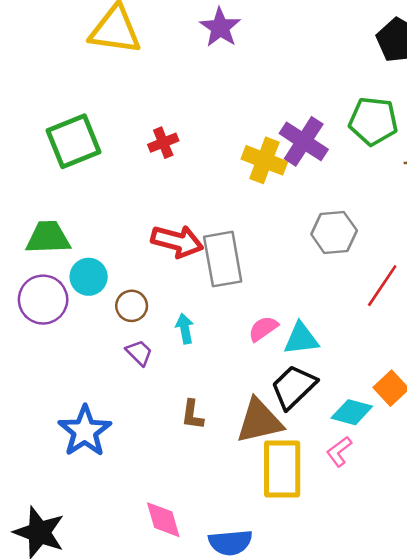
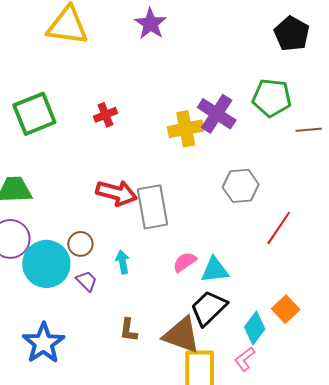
yellow cross: (264, 160) -> (186, 129), turned -32
cyan circle: (89, 277) -> (46, 264), moved, size x1.6
cyan diamond: (352, 412) -> (255, 328), turned -68
brown triangle: (259, 421) -> (182, 335), turned 33

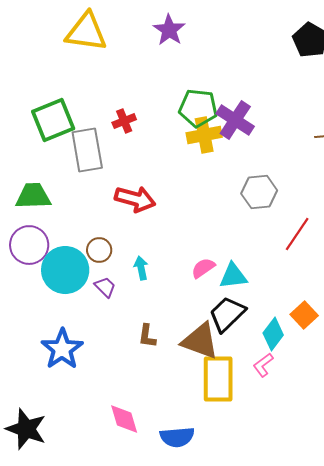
green pentagon: (272, 98) -> (198, 108), moved
gray rectangle: (153, 207) -> (87, 150), moved

